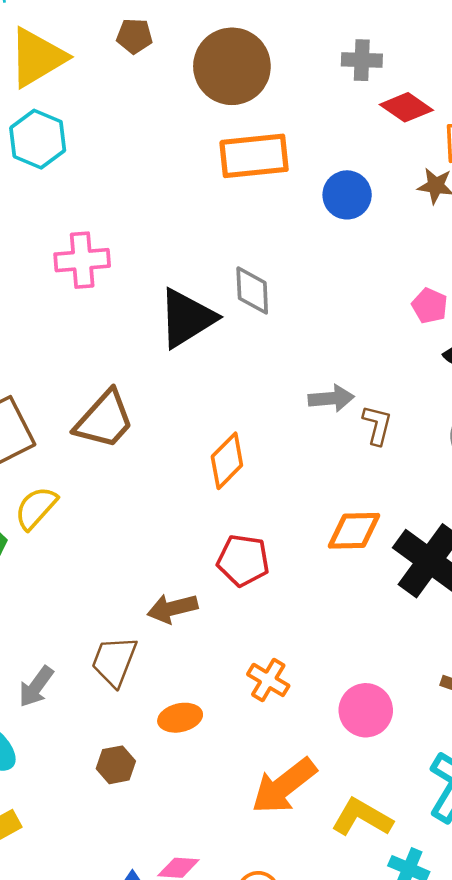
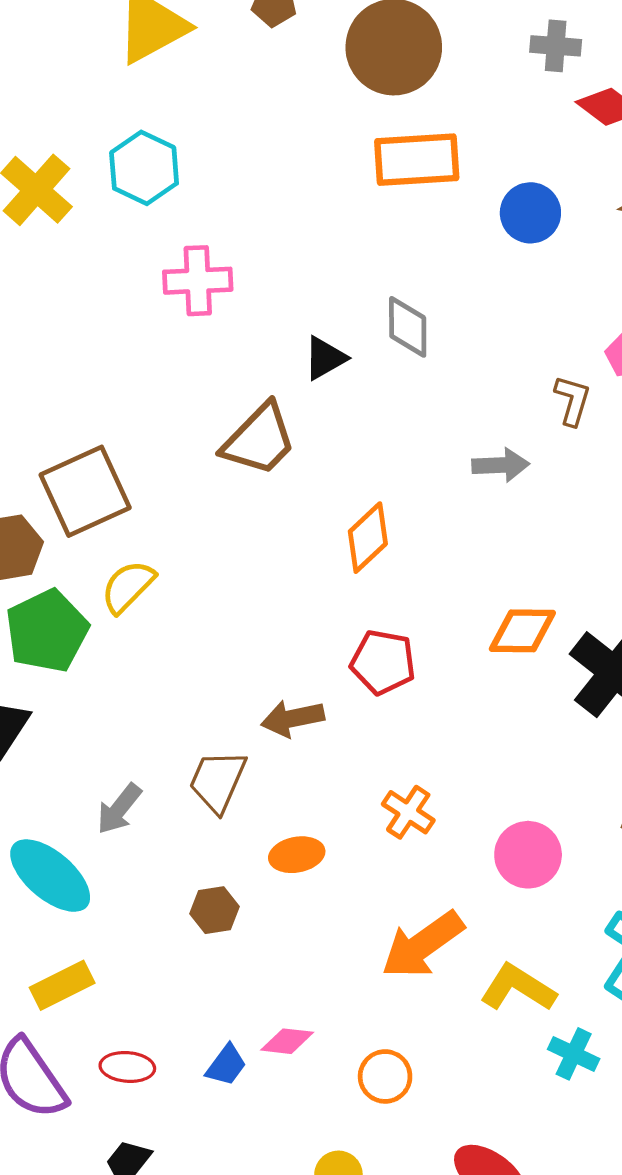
cyan hexagon: (38, 139) -> (144, 168), moved
black triangle: (187, 318) -> (325, 358), size x0.6
brown trapezoid: (104, 420) -> (259, 440), moved
brown L-shape: (377, 425) -> (573, 400), moved

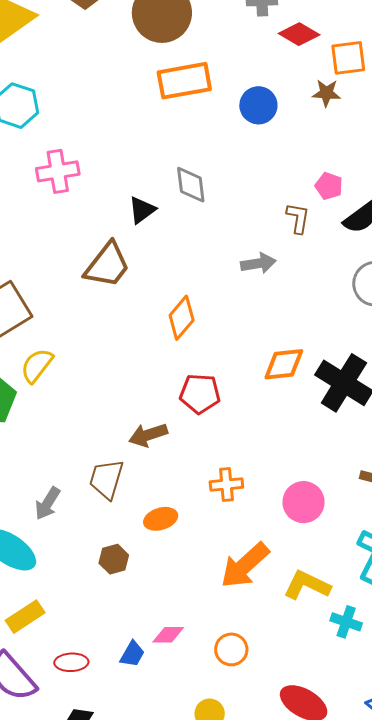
orange cross: (408, 812) -> (226, 485), turned -32

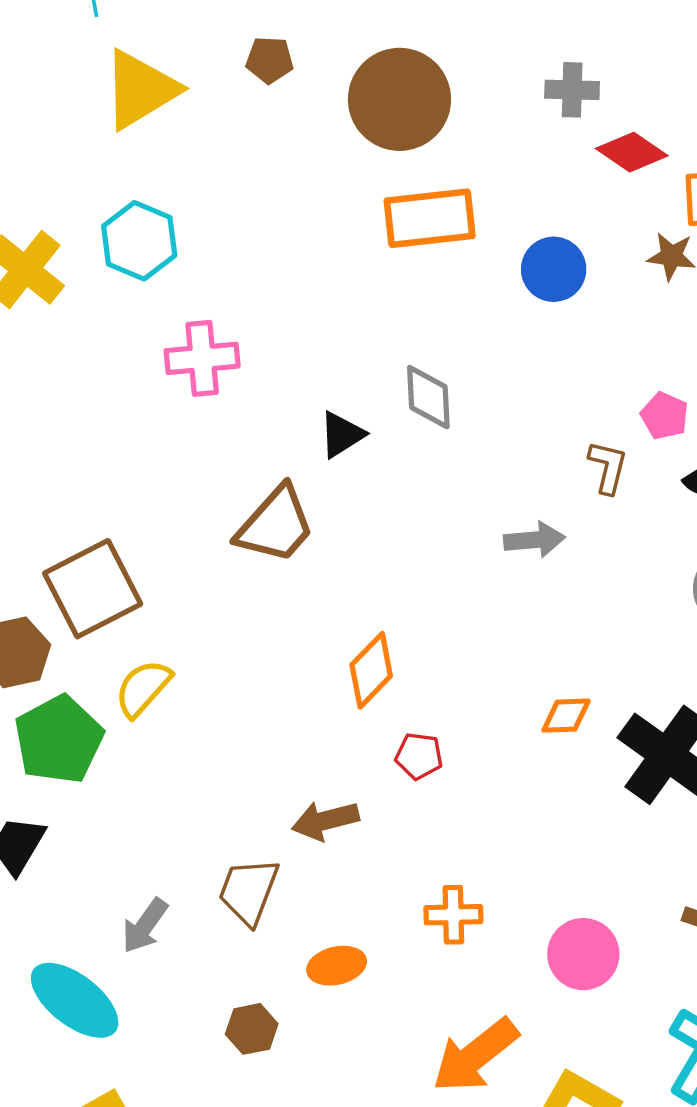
orange diamond: (182, 318) -> (371, 670), moved
orange diamond: (284, 364) -> (566, 716), size x0.7
red pentagon: (200, 394) -> (419, 756), size x0.7

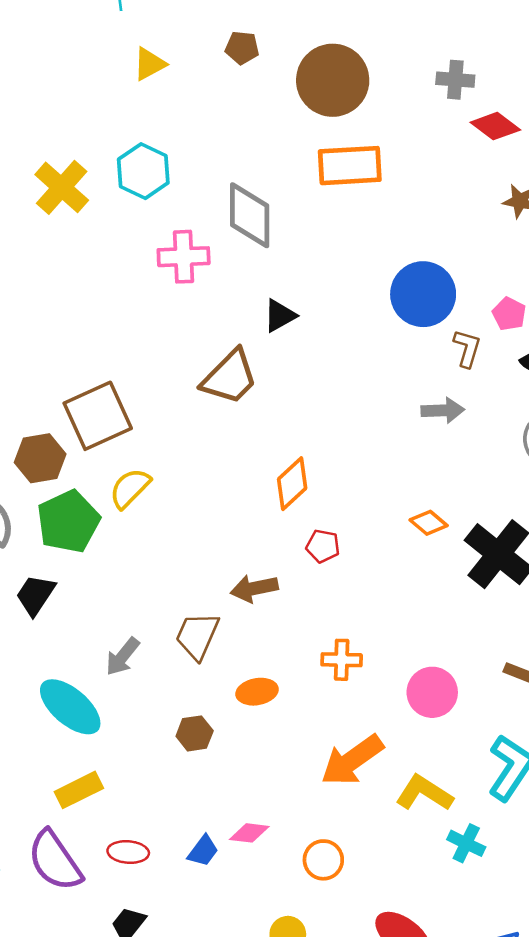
yellow triangle: (140, 89) -> (149, 64), size x0.6
blue circle: (554, 269) -> (423, 294), moved, size x1.4
gray diamond: (428, 397) -> (250, 215), moved, size x1.4
gray arrow: (534, 540) -> (443, 410), moved
orange diamond: (566, 716) -> (429, 523), turned 39

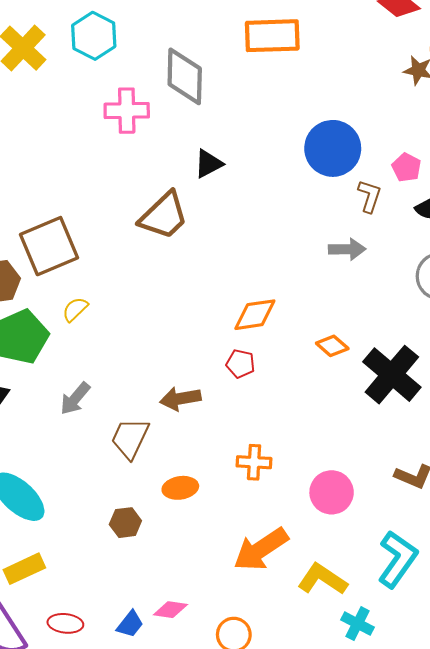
orange diamond: (292, 484) -> (255, 315), moved, turned 33
yellow semicircle: (130, 488) -> (75, 309), size x0.7
gray arrow: (123, 656) -> (75, 399), moved

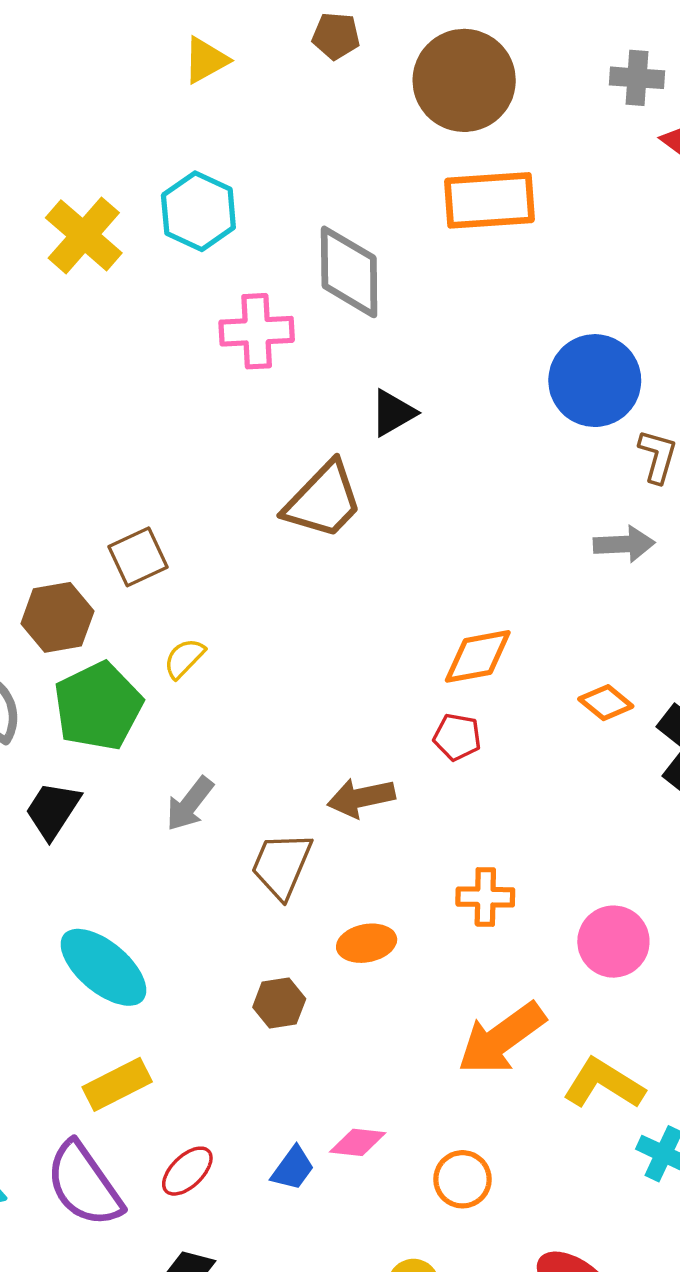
brown square: (49, 246) -> (138, 557), size x0.6
red ellipse: (65, 623) -> (187, 1171), turned -48

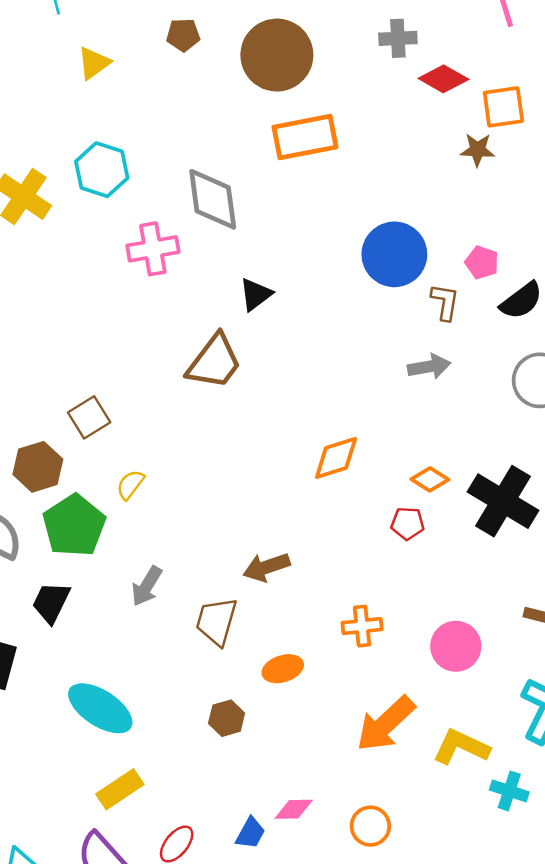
red pentagon: (457, 737) -> (408, 523), moved

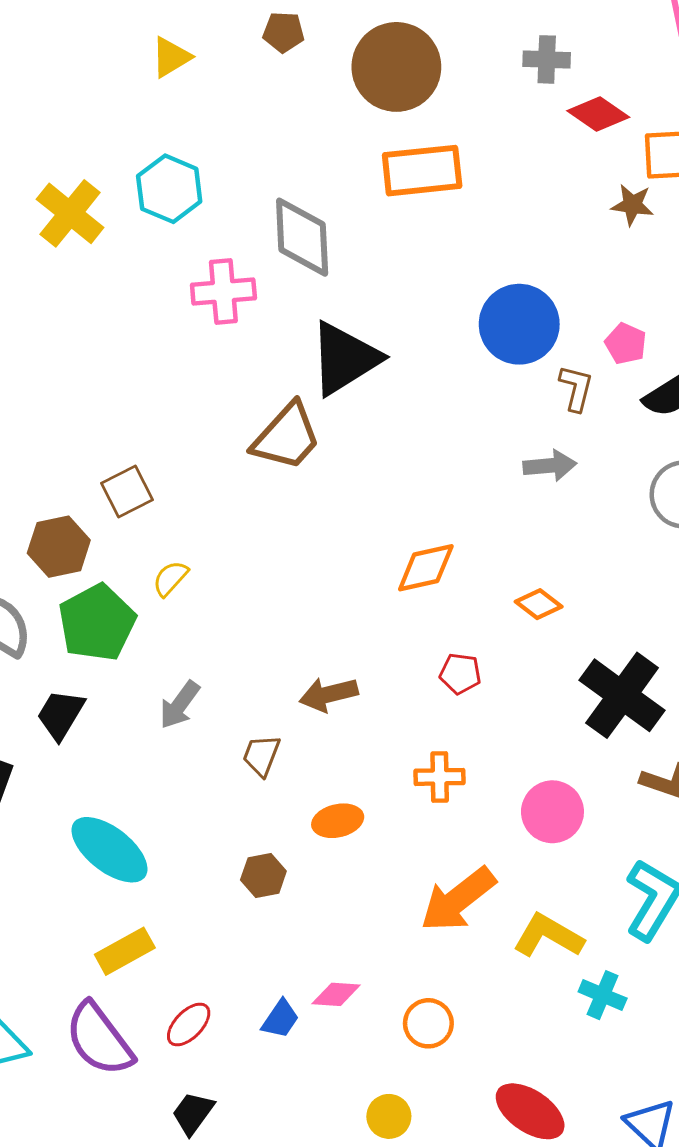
black triangle: (256, 294) -> (345, 358), size x1.8
black cross: (503, 501) -> (622, 695), moved
red pentagon: (408, 523) -> (460, 674), moved
brown trapezoid: (216, 621) -> (261, 755), size x0.7

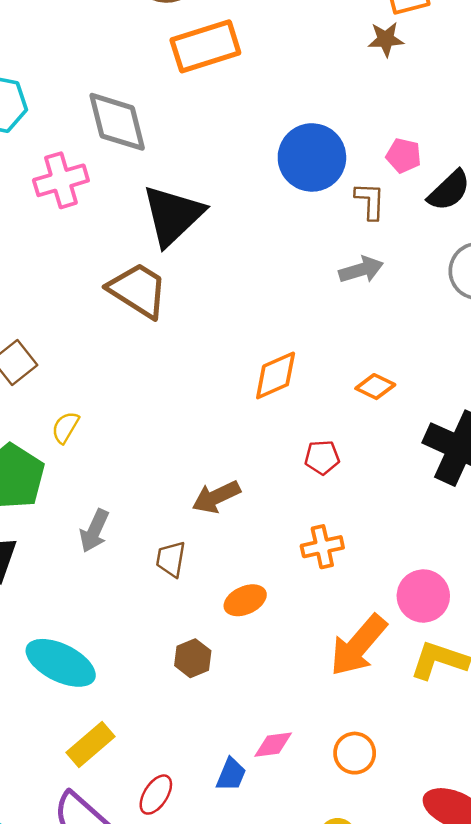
brown trapezoid: (287, 437) -> (138, 290), turned -88
pink circle: (552, 812) -> (423, 596), moved

